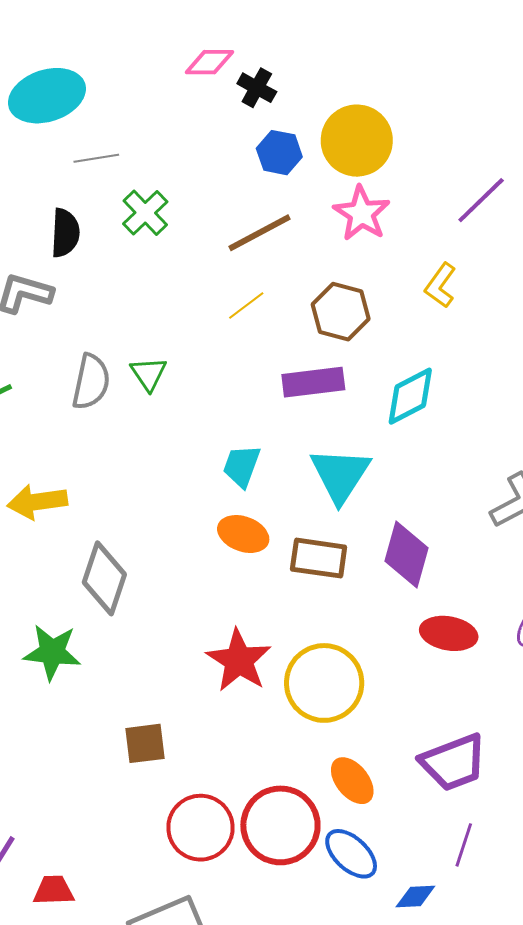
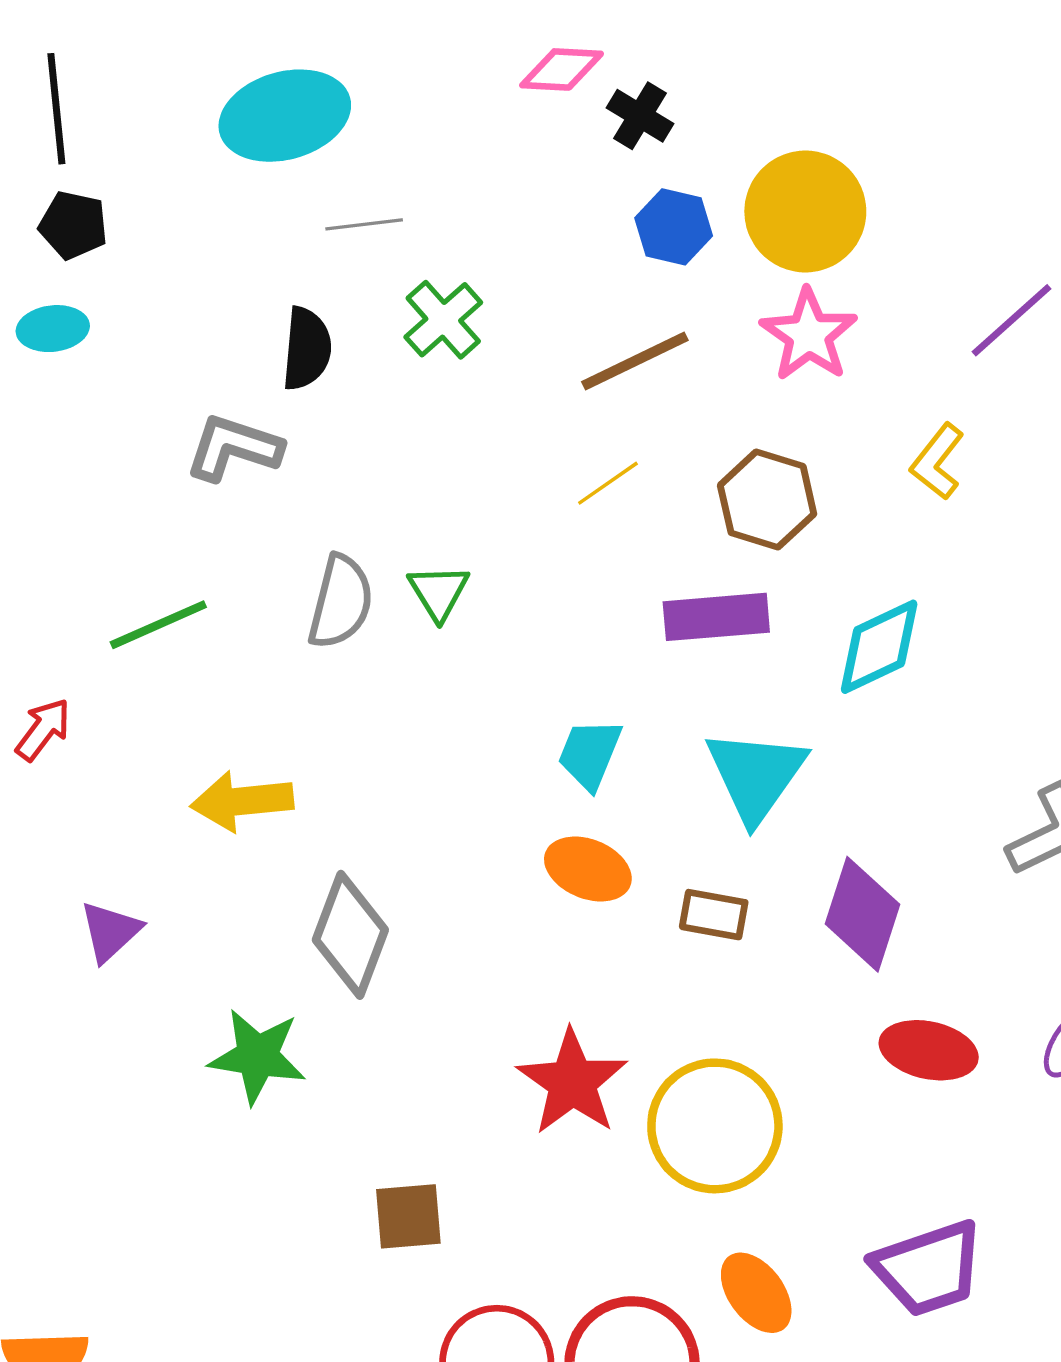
brown rectangle: (319, 558) -> (714, 915), size x0.7

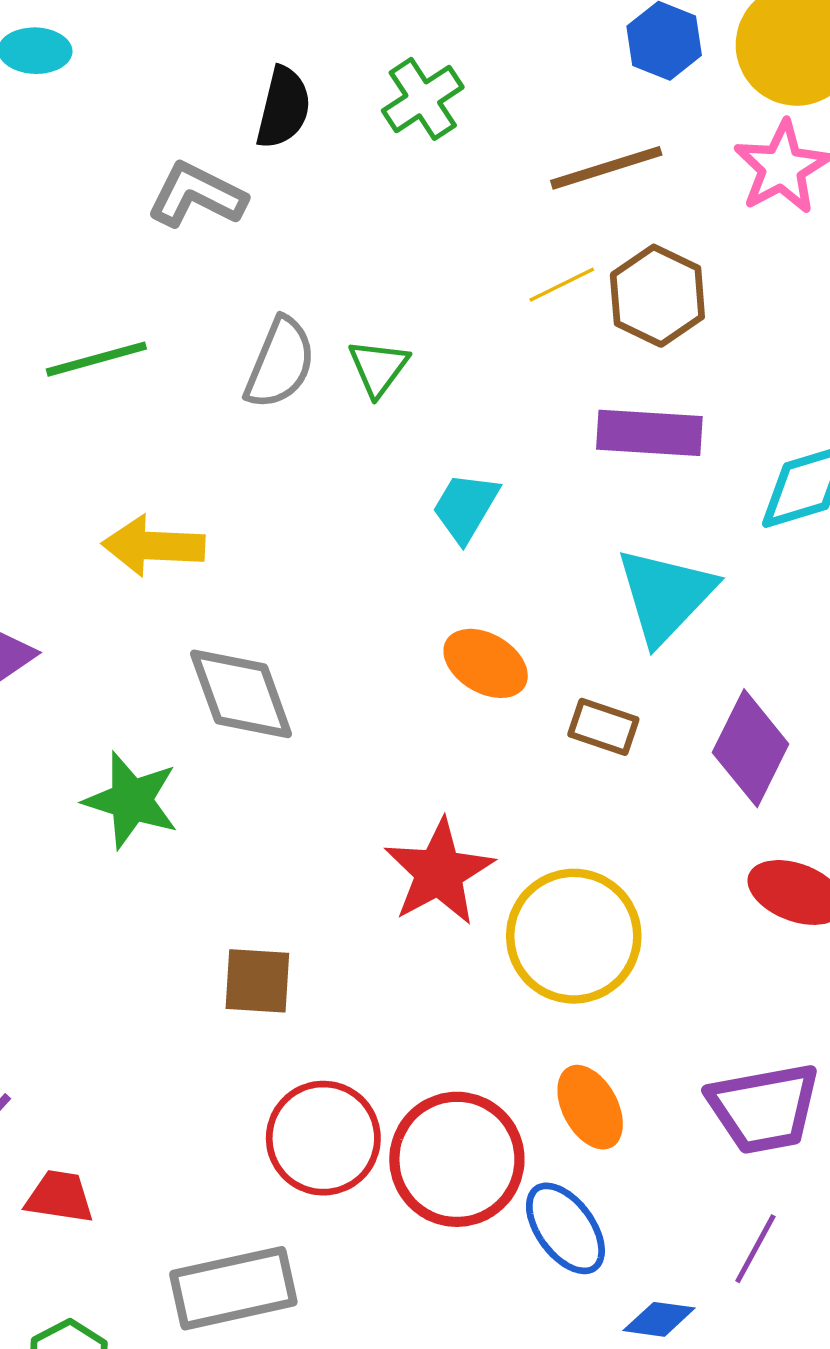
brown hexagon: (767, 500) -> (657, 296), moved
cyan trapezoid: (590, 754) -> (465, 507), moved
gray diamond: (350, 935) -> (241, 694), turned -49

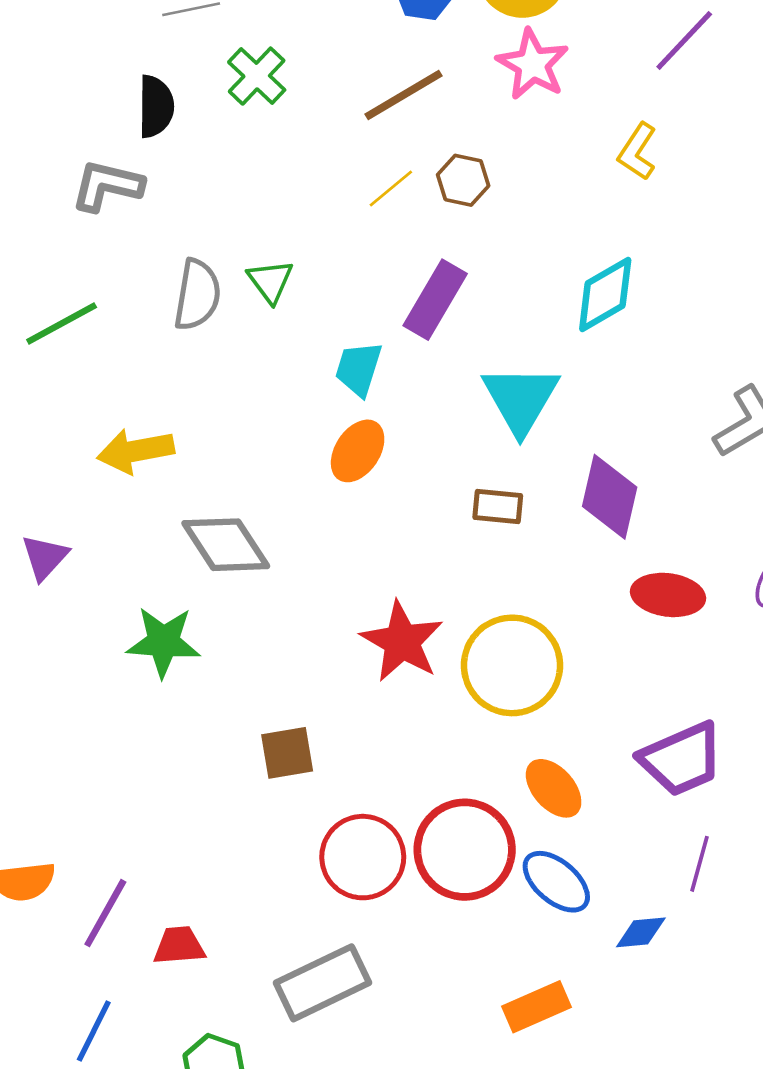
brown hexagon: (657, 296) -> (463, 180), size x0.7
purple rectangle: (649, 433) -> (435, 300), moved, turned -50
orange ellipse: (486, 663) -> (358, 451), moved, turned -74

